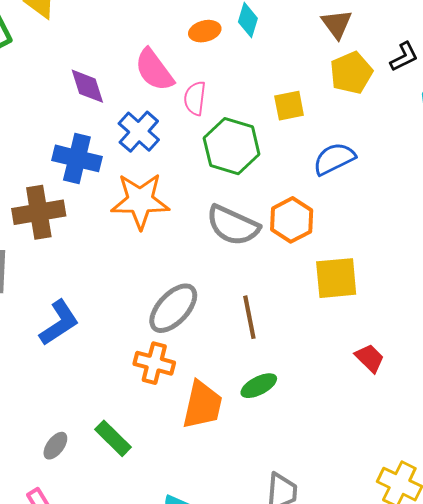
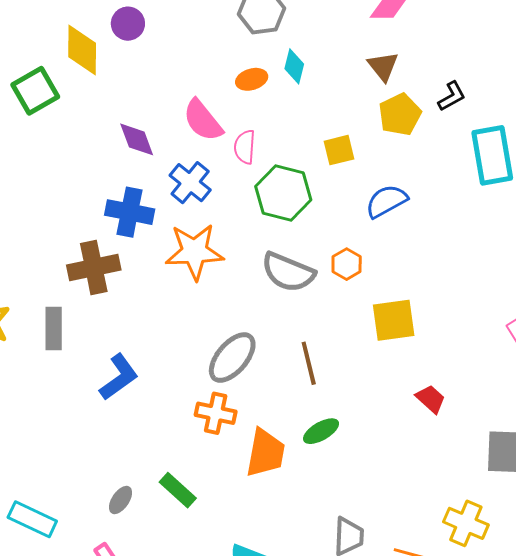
orange hexagon: (292, 220) -> (347, 264), size x0.7

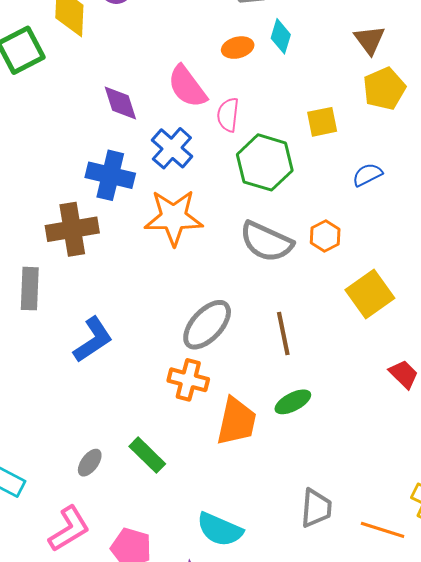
blue semicircle: (386, 201) -> (367, 175), size x0.7
yellow square: (394, 320) -> (370, 294), turned -30

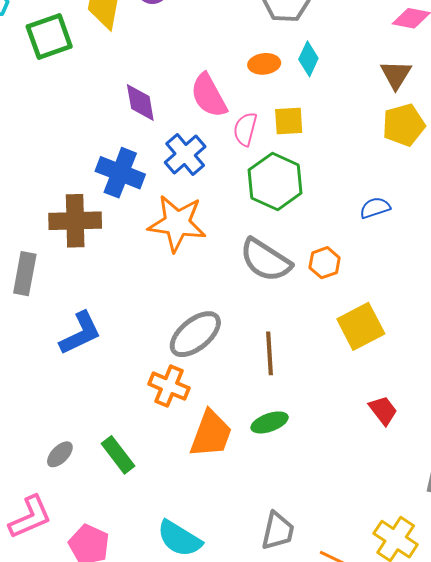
yellow square: (322, 122) -> (289, 121), moved

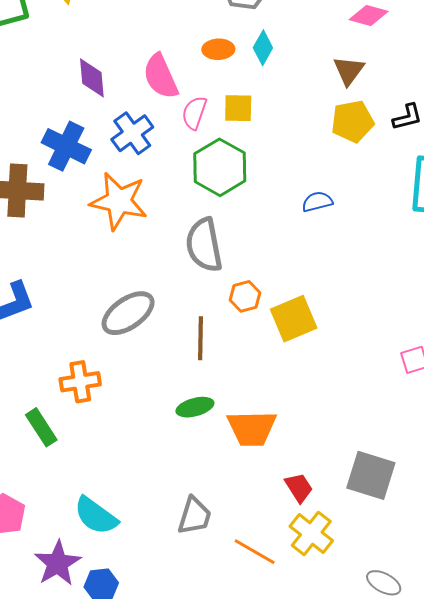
gray semicircle: (266, 260) -> (204, 245), turned 42
orange hexagon: (325, 263) -> (245, 296), moved
orange cross: (169, 386) -> (80, 382), moved, turned -36
red trapezoid: (383, 410) -> (299, 488), moved
orange trapezoid: (211, 434) -> (252, 428), moved, turned 64

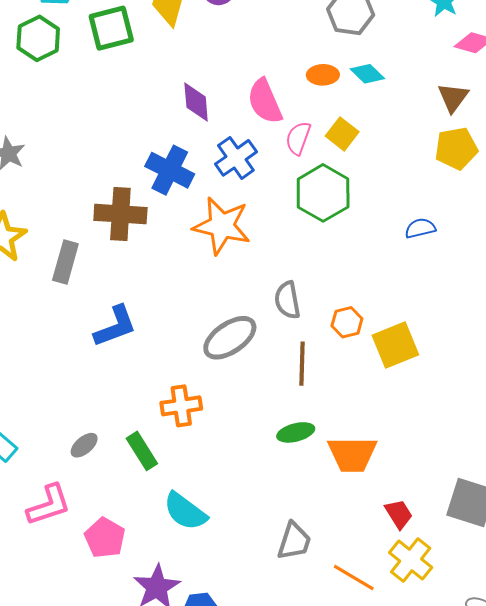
cyan diamond: (263, 48) -> (367, 74), turned -76
yellow square: (238, 108) -> (342, 134), turned 36
gray semicircle: (204, 245) -> (287, 300), moved, size x0.7
cyan semicircle: (96, 516) -> (185, 511), moved

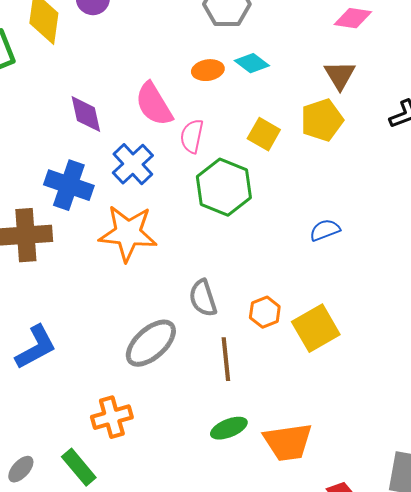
yellow square: (342, 134) -> (264, 134), moved
yellow pentagon: (456, 148) -> (322, 120), moved
blue semicircle: (420, 228) -> (325, 230), moved

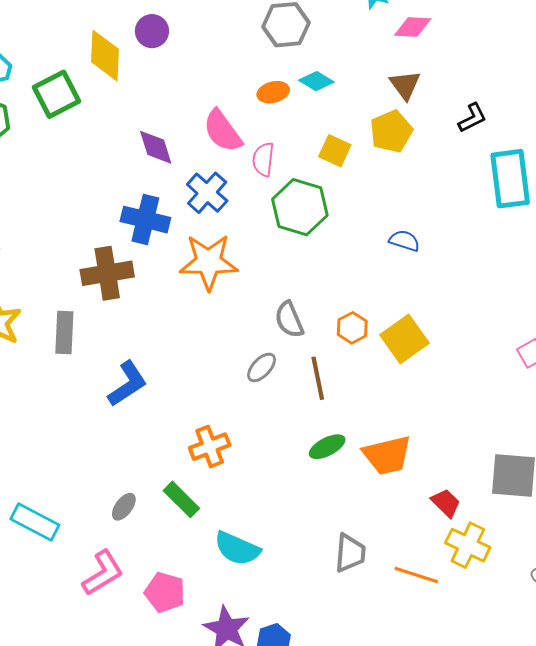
blue semicircle: (325, 230) -> (404, 241), turned 44
gray ellipse: (151, 343) -> (262, 367), moved, size x0.6

